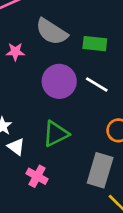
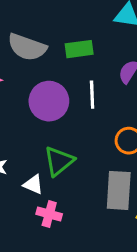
white line: (97, 84) -> (92, 95), turned 70
white triangle: (16, 147) -> (33, 184), moved

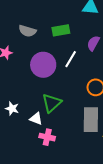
gray semicircle: (27, 47) -> (27, 31), size x0.7
white line: (92, 95) -> (71, 59), turned 36

